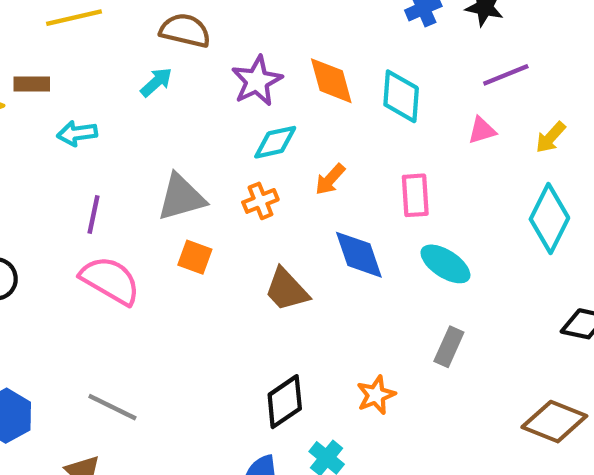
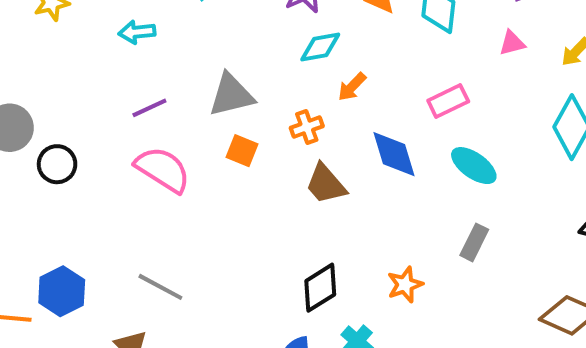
orange arrow: (330, 179) -> (352, 87), moved
pink rectangle: (415, 195) -> (448, 101), turned 66
orange cross: (260, 201) -> (307, 127), moved
purple line: (93, 215) -> (149, 108), turned 51

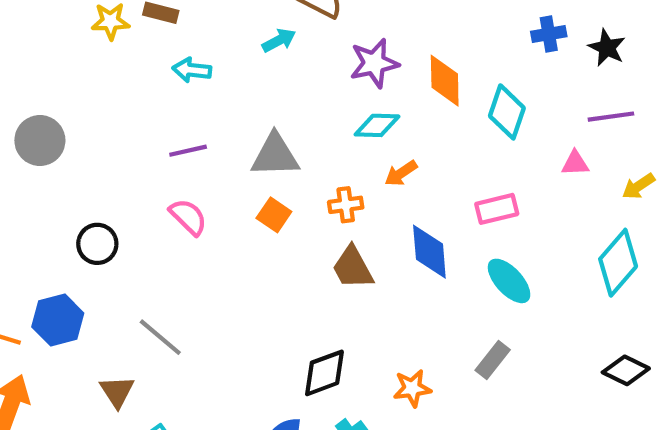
black circle: (57, 164) -> (97, 244), moved
pink semicircle: (163, 169) -> (188, 217), size x0.7

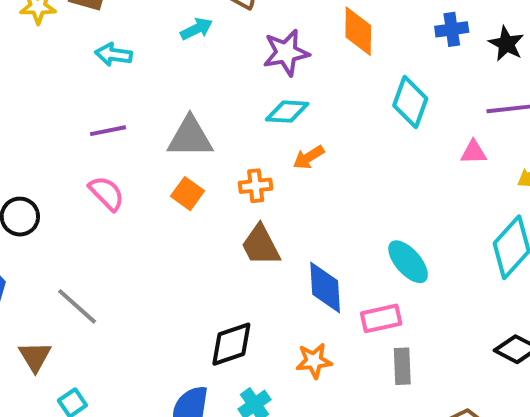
orange diamond: (445, 81) -> (358, 31), moved
pink rectangle: (497, 209) -> (381, 318), moved
blue diamond: (429, 252) -> (325, 288), moved
gray rectangle: (493, 360) -> (402, 366), moved, turned -42

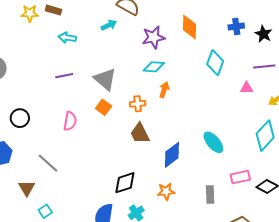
gray triangle: (190, 137) -> (105, 79), turned 40
orange arrow: (309, 157) -> (164, 90), turned 140
pink semicircle: (107, 193) -> (70, 121), moved, turned 54
blue diamond: (325, 288) -> (172, 155), turned 56
pink rectangle: (381, 318) -> (240, 177), moved

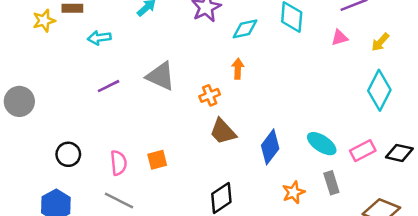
cyan diamond: (154, 67) -> (245, 29), moved
orange square: (104, 107) -> (157, 160), moved, turned -35
pink semicircle: (70, 121) -> (119, 163), moved
cyan ellipse: (213, 142) -> (322, 144), moved
orange star: (166, 191) -> (293, 192), moved

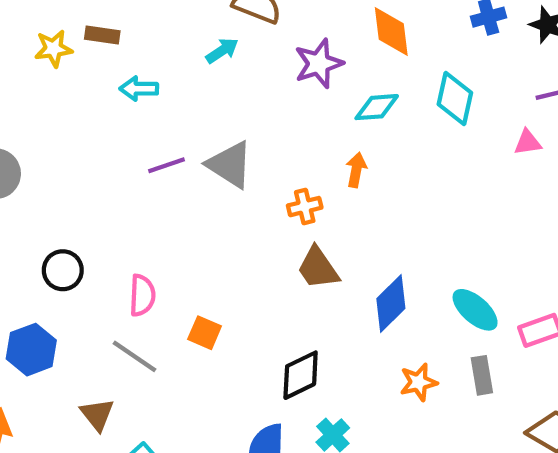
purple line: (109, 86) -> (167, 165), moved
orange square: (157, 160) -> (205, 333), moved, turned 30

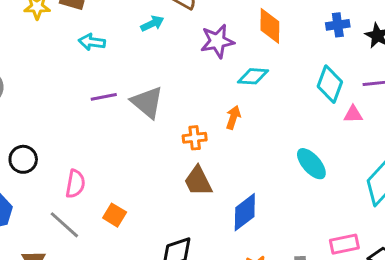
cyan diamond: (455, 98) -> (330, 84), moved
cyan ellipse: (475, 310) -> (311, 164), moved

